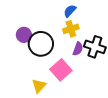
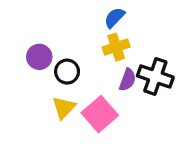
black circle: (41, 44) -> (67, 72), size x0.6
yellow triangle: (39, 86) -> (64, 108), moved

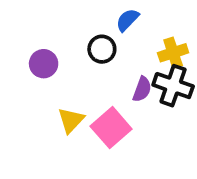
yellow cross: (116, 47) -> (173, 53), moved
black circle: (67, 72) -> (102, 49), moved

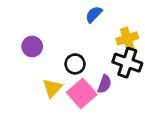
black circle: (102, 49) -> (75, 64), moved
purple semicircle: (142, 89) -> (104, 84), moved

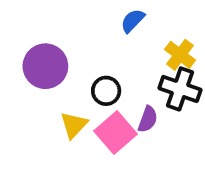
yellow cross: (127, 38) -> (180, 55), turned -35
purple circle: (32, 47) -> (45, 66), size x1.5

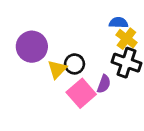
blue semicircle: (133, 21) -> (118, 23), moved, turned 48
yellow triangle: (74, 125) -> (57, 69), moved

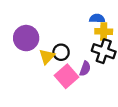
yellow cross: (126, 39) -> (104, 31), turned -35

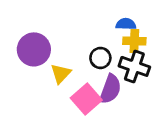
black circle: (61, 52) -> (100, 58), moved
purple semicircle: (85, 69) -> (110, 89), size x1.5

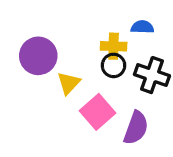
yellow cross: (134, 41) -> (114, 46), moved
purple semicircle: (110, 89) -> (136, 128), moved

